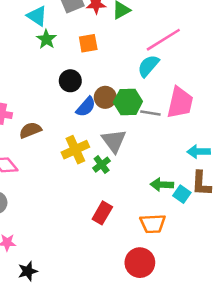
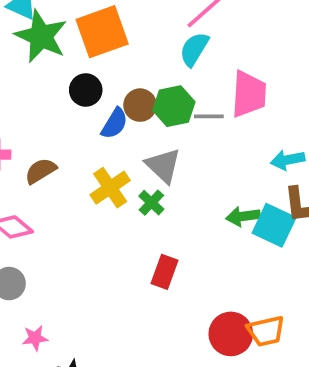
green star: (46, 39) -> (41, 36), size x1.8
orange square: (88, 43) -> (102, 32), size x1.8
cyan square: (182, 194) -> (274, 225), size x1.6
orange trapezoid: (153, 224) -> (266, 331), moved

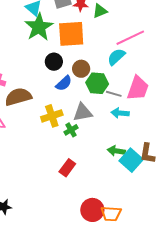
brown circle: (140, 105) -> (81, 69), moved
cyan arrow: (288, 160) -> (120, 113), moved
gray triangle: (163, 166) -> (83, 112), turned 50
brown semicircle: (41, 171) -> (18, 97), size x1.5

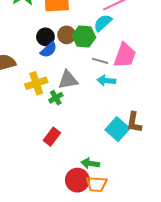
black circle: (54, 62) -> (45, 37), moved
green hexagon: (97, 83) -> (84, 37), moved
green arrow: (116, 151) -> (90, 163), moved

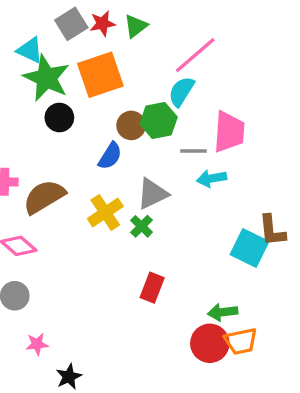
black circle: (45, 37) -> (59, 118), moved

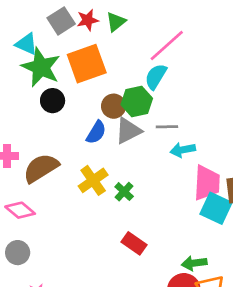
pink trapezoid: (229, 132) -> (207, 183), moved
gray triangle: (152, 194) -> (128, 131), moved
red rectangle: (152, 288) -> (134, 243), turned -75

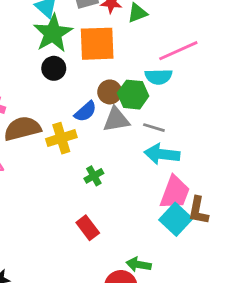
cyan semicircle: (156, 76) -> (158, 77), turned -140
cyan arrow: (183, 150) -> (162, 154), size x1.4
yellow cross: (93, 180) -> (61, 138), moved

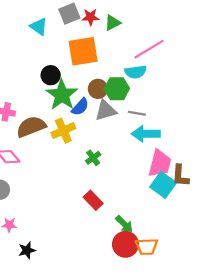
green star: (53, 33) -> (62, 95), moved
green arrow: (139, 265) -> (124, 224), moved, turned -138

